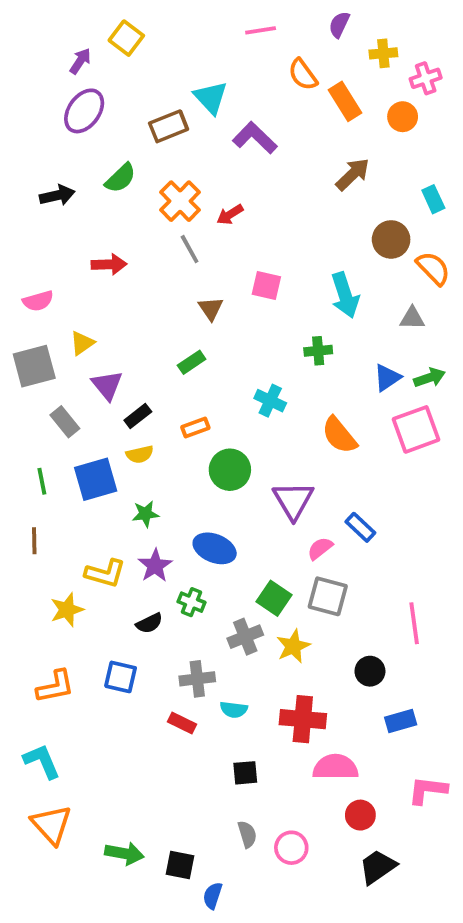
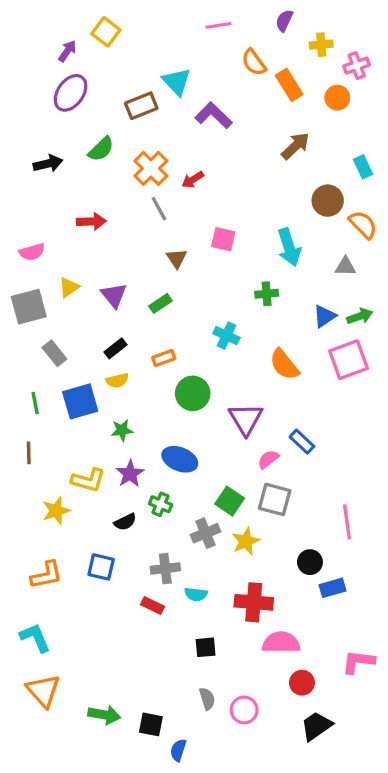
purple triangle: (107, 385) -> (114, 295), moved
blue rectangle: (401, 721) -> (332, 588), moved

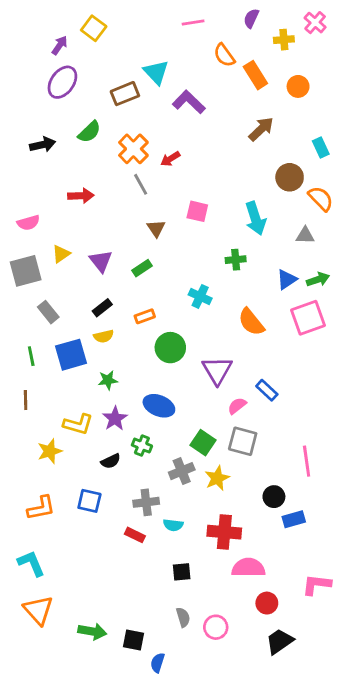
pink cross: (357, 66) -> (315, 23), moved, turned -30

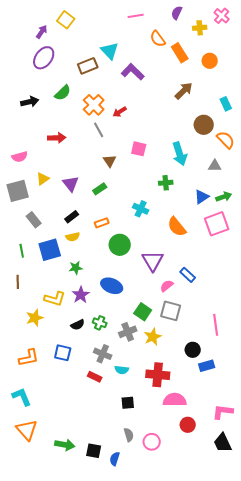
green cross: (142, 446) -> (100, 323), moved
gray cross: (146, 502) -> (103, 354), turned 30
black trapezoid: (280, 641) -> (223, 443), moved, turned -80
blue semicircle: (158, 663) -> (115, 459), moved

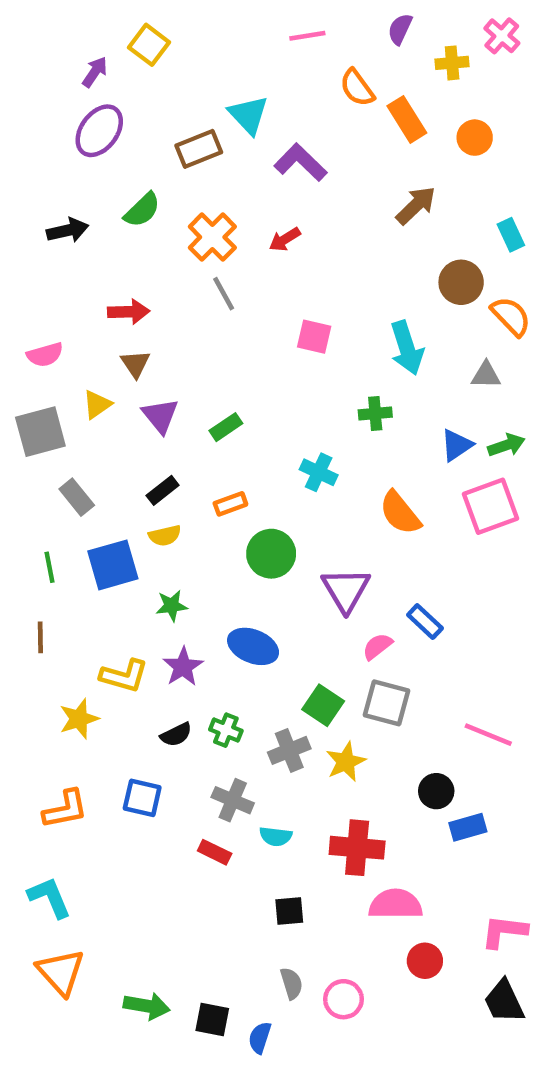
red arrow: (120, 112) -> (285, 239), moved
brown triangle: (110, 161) -> (135, 364), moved
pink line: (216, 325) -> (488, 735), turned -60

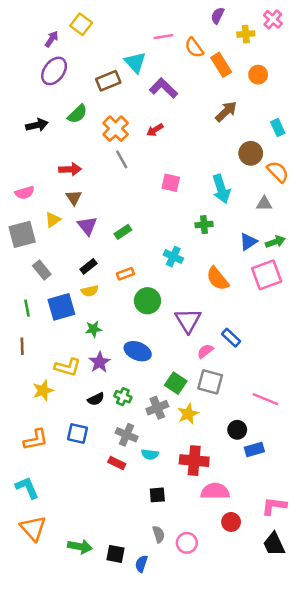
pink line: (307, 36) -> (163, 37), moved

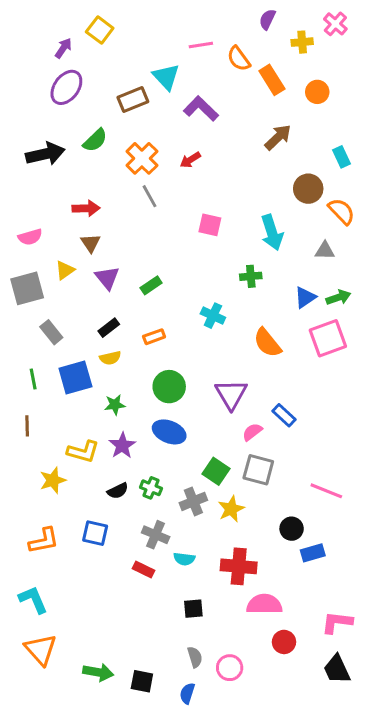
black arrow: (37, 125) -> (45, 154), size x1.4
green circle: (147, 301) -> (169, 387), moved
blue semicircle: (141, 564) -> (187, 693), moved

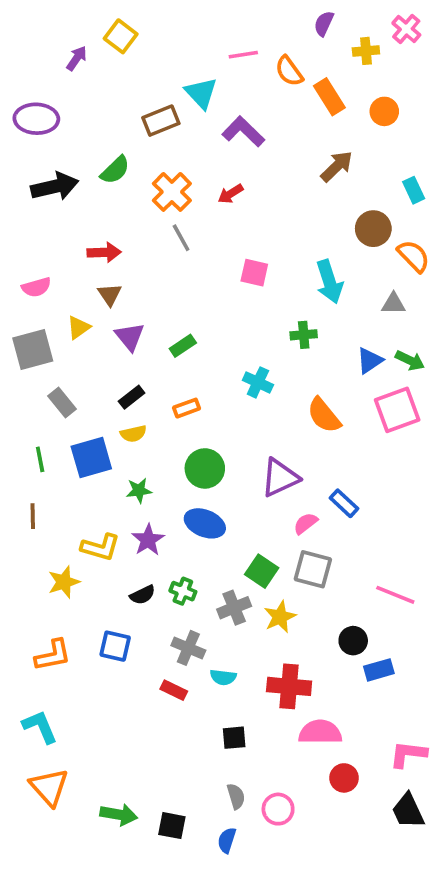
purple ellipse: (66, 87) -> (36, 119), moved, turned 56
green arrow: (338, 297) -> (410, 360), turned 45
purple triangle: (231, 394) -> (280, 478), turned 36

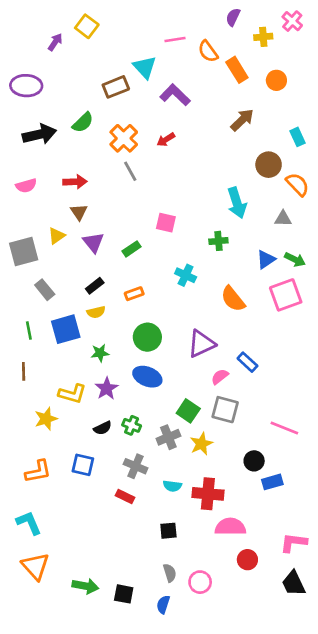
pink square: (254, 273) -> (166, 223), moved
pink semicircle: (36, 287) -> (26, 186), moved
cyan semicircle: (223, 677) -> (172, 486), moved

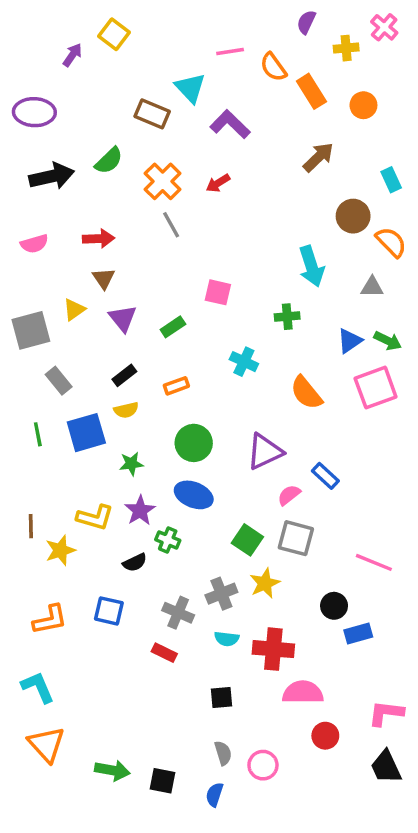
brown rectangle: (116, 87) -> (152, 114), turned 45
brown line: (24, 371) -> (31, 526), moved
green cross: (132, 425) -> (168, 540), moved
gray cross: (168, 437) -> (221, 594), moved

